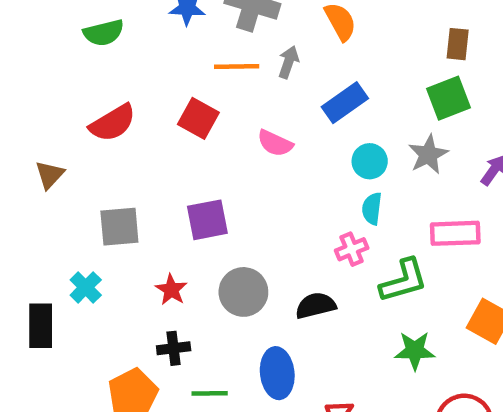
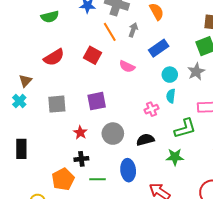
orange line: (237, 67) -> (110, 32), turned 60
pink cross: (352, 249) -> (151, 109), moved
cyan cross: (86, 287) -> (19, 101), moved
green star: (415, 351) -> (175, 157), moved

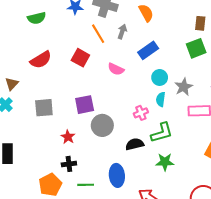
gray star: (196, 72) -> (184, 87), moved
green L-shape: (185, 128) -> (162, 133), moved
gray circle: (113, 134) -> (102, 125), moved

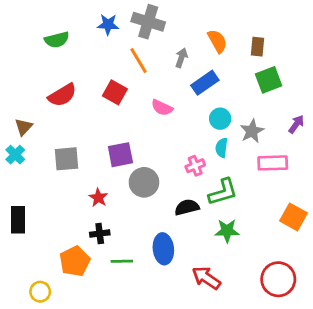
orange semicircle: (146, 13) -> (217, 41), moved
brown rectangle: (200, 23) -> (257, 47), moved
gray arrow: (122, 32) -> (181, 58), moved

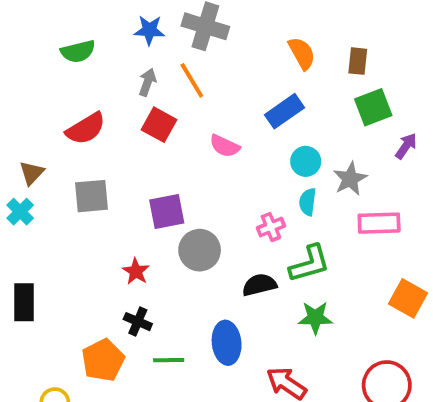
gray arrow: (181, 58) -> (147, 82), moved
purple arrow: (296, 124) -> (406, 146), moved
gray square: (66, 159) -> (91, 196), moved
black cross: (100, 234) -> (138, 322), turned 30

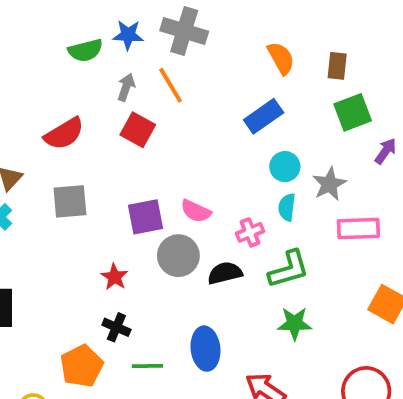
green semicircle: (78, 51) -> (85, 50), moved
pink semicircle: (225, 146) -> (196, 211), moved
black semicircle: (259, 285) -> (225, 273), moved

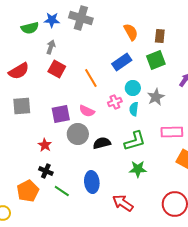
orange line: (171, 85) -> (91, 78), moved
green square: (353, 112) -> (156, 60), moved
pink rectangle: (358, 229) -> (172, 132), moved
pink cross: (250, 232) -> (115, 102), moved
green line: (147, 366) -> (62, 191), turned 35

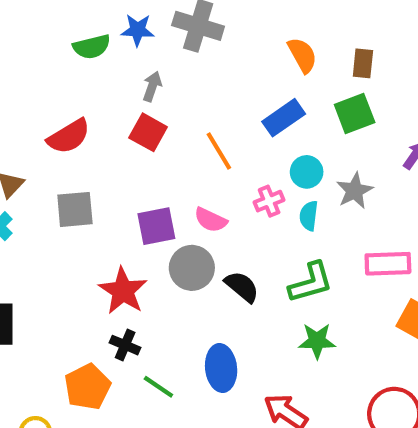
gray arrow: (51, 47) -> (152, 86), moved
black semicircle: (102, 143) -> (242, 287), turned 54
red star: (45, 145) -> (123, 291), size x1.6

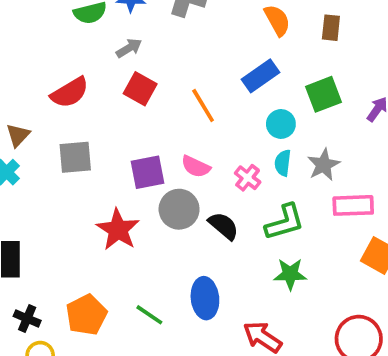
gray arrow: (152, 86) -> (129, 48), moved, turned 40
green square: (355, 113) -> (324, 94), moved
gray star: (355, 191) -> (324, 165), moved
pink cross: (269, 201) -> (248, 178), moved, turned -30
black cross: (125, 345) -> (27, 318), moved

